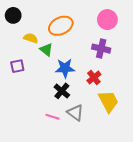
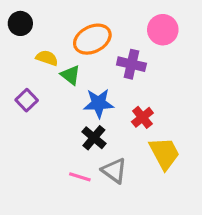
purple cross: (101, 49) -> (131, 64), moved
purple square: (17, 66) -> (27, 100), turned -32

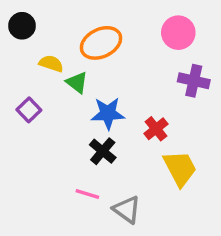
purple cross: (131, 64) -> (194, 81), moved
gray triangle: (114, 171) -> (127, 210), moved

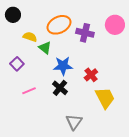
pink circle: (178, 33) -> (115, 25), moved
purple cross: (194, 81) -> (85, 33), moved
pink line: (87, 194) -> (29, 91), moved, turned -40
gray triangle: (127, 210) -> (74, 122), turned 30

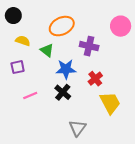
purple cross: (85, 33) -> (89, 46), moved
yellow semicircle: (30, 37) -> (23, 41), moved
purple square: (17, 64) -> (18, 67), turned 32

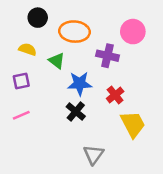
black circle: (13, 16) -> (38, 18), moved
orange ellipse: (62, 26) -> (74, 32), turned 30
pink circle: (121, 26) -> (133, 32), moved
pink line: (30, 95) -> (21, 115), moved

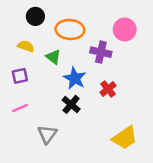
blue star: (80, 84) -> (75, 78), turned 30
yellow trapezoid: (133, 124) -> (125, 138), moved, turned 84
gray triangle: (94, 155) -> (47, 134), moved

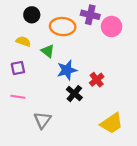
purple cross: (101, 52) -> (90, 15), moved
blue star: (75, 78) -> (67, 70), turned 30
black cross: (71, 104) -> (74, 94), moved
pink line: (20, 108) -> (18, 97), turned 32

